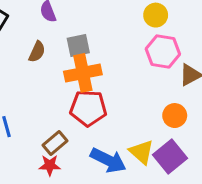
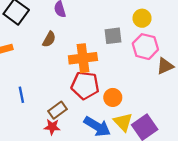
gray square: (78, 46) -> (113, 36), moved
orange circle: (175, 116) -> (113, 97), moved

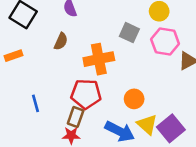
gray square: (113, 36) -> (129, 33), turned 36
red pentagon: (85, 85) -> (86, 94), moved
brown rectangle: (57, 110) -> (76, 117), turned -30

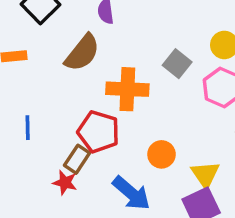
brown semicircle: (61, 41) -> (82, 53), size x1.6
yellow triangle: (147, 124) -> (205, 174), moved

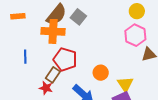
gray square: (177, 64) -> (78, 17), moved
orange cross: (127, 89) -> (53, 31), moved

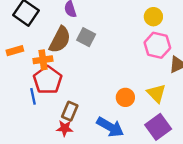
orange cross: (53, 31) -> (43, 60), moved, size x0.7
red pentagon: (65, 59) -> (48, 80), moved, turned 30
yellow triangle: (125, 84) -> (156, 93), moved

